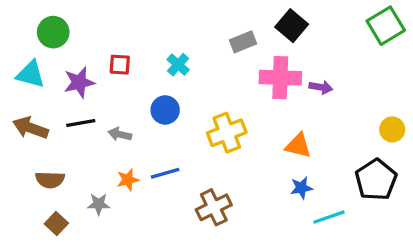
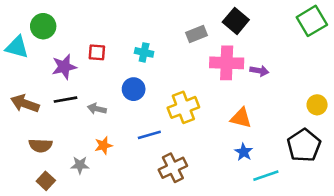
cyan cross: (178, 65) -> (144, 52), turned -30
cyan triangle: (30, 74) -> (17, 47), moved
blue line: (165, 173) -> (149, 135), moved
blue star: (301, 188) -> (244, 152), turned -30

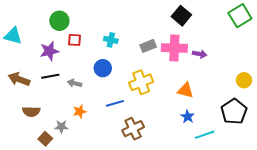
green circle: (43, 26) -> (59, 21), moved
gray rectangle: (196, 34) -> (148, 46), moved
brown square: (46, 181) -> (45, 139), moved

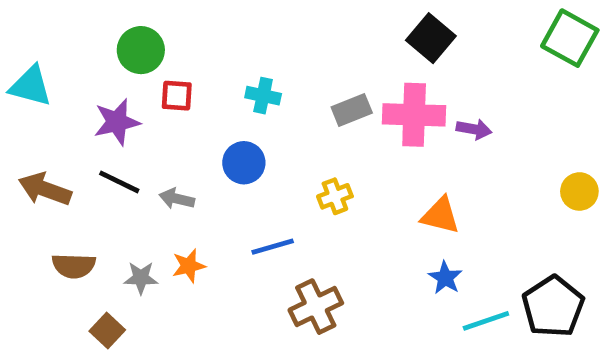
green square: (240, 16) -> (570, 38), turned -30
black line: (50, 76) -> (119, 182), turned 36
yellow cross: (141, 82) -> (335, 196), size x0.6
black pentagon: (234, 112) -> (553, 307), moved
gray star: (61, 127) -> (141, 278), moved

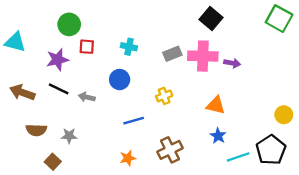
yellow circle: (579, 191) -> (284, 115), moved
orange star: (189, 266) -> (128, 158), moved
brown cross: (316, 307) -> (170, 150), moved

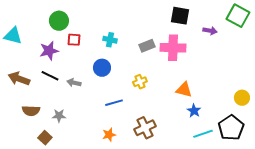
black square: (211, 19) -> (180, 16), turned -30
purple arrow: (232, 63) -> (210, 31), moved
blue star: (218, 136) -> (194, 111), moved

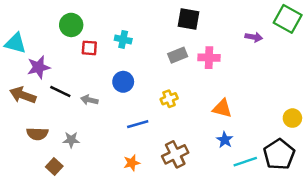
black square: (180, 16) -> (188, 19), moved
cyan cross: (110, 40) -> (123, 39), moved
pink cross: (173, 48) -> (209, 58), size x0.7
purple star: (49, 51) -> (39, 67), moved
blue star: (194, 111) -> (225, 140), moved

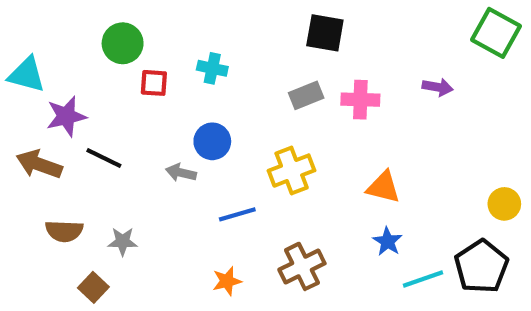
purple arrow: (254, 37) -> (438, 87), moved
yellow cross: (169, 99) -> (292, 171), size x1.5
gray arrow: (89, 100) -> (181, 173), moved

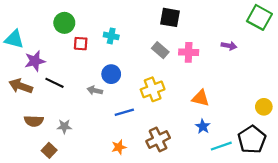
gray rectangle: (306, 95) -> (160, 50), turned 63

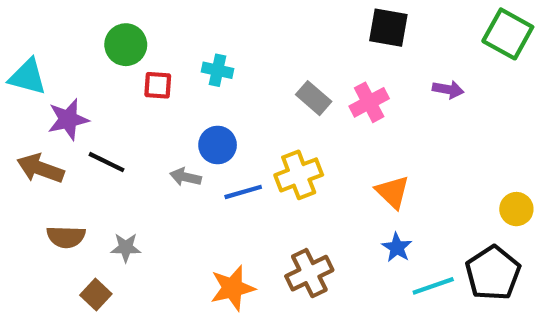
black square: (170, 17) -> (388, 28), moved
pink cross: (189, 52) -> (369, 102), turned -30
orange triangle: (201, 98) -> (393, 192), turned 30
blue line: (124, 112) -> (243, 192), moved
orange star: (119, 147) -> (232, 288), size x1.5

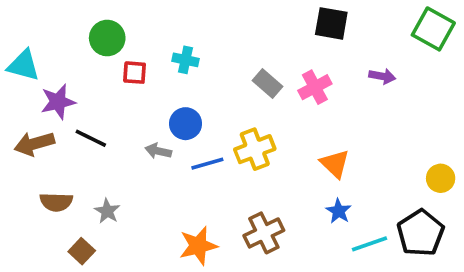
brown arrow: (40, 168) -> (34, 144), turned -36
gray star: (126, 247) -> (107, 211), turned 30

